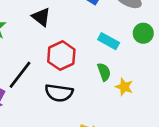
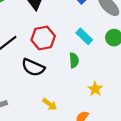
yellow star: (124, 87) -> (95, 89), moved

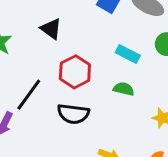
green semicircle: (74, 60) -> (124, 89), turned -56

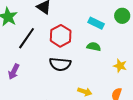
black line: (29, 95) -> (27, 38), moved

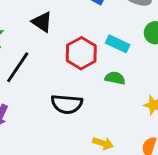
red hexagon: (61, 36) -> (81, 53), moved

